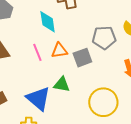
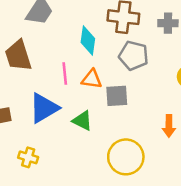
gray pentagon: (104, 38) -> (134, 56), moved
blue triangle: (38, 99) -> (44, 108), moved, turned 32

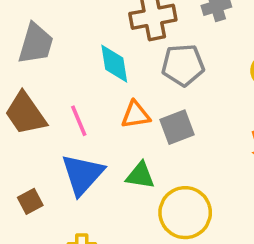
pink line: (65, 73) -> (79, 121), moved
yellow circle: (126, 157) -> (185, 213), moved

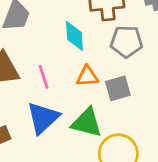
green triangle: (140, 175) -> (87, 123), size x1.4

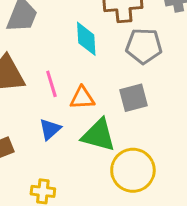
orange triangle: (87, 76) -> (82, 98), moved
blue triangle: (43, 118) -> (50, 129), size x0.6

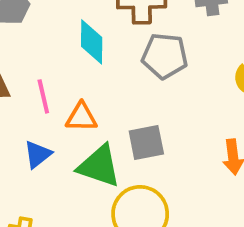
gray square: (134, 98) -> (146, 142), moved

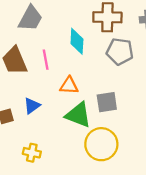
pink line: (43, 96) -> (46, 60), moved
blue triangle: (38, 154) -> (32, 106), moved

